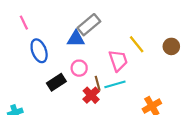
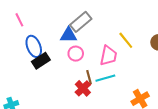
pink trapezoid: (118, 61) -> (108, 56), turned 30
pink circle: (79, 68) -> (76, 54), moved
black rectangle: (56, 82) -> (41, 61), moved

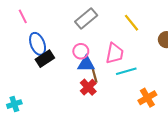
blue triangle: (69, 35) -> (86, 64), moved
yellow line: (126, 40) -> (132, 23), moved
cyan line: (105, 78) -> (126, 71), moved

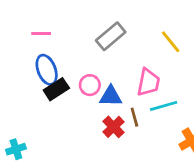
pink line: (23, 16) -> (41, 33), moved, turned -64
pink circle: (81, 51) -> (90, 85), moved
brown line: (95, 76) -> (134, 117), moved

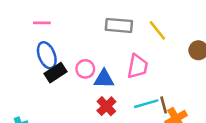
gray rectangle: (111, 36) -> (119, 25), moved, turned 45
cyan line: (164, 106) -> (146, 104), moved
brown line: (134, 117) -> (164, 105), moved

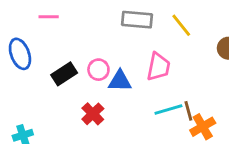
blue ellipse: (47, 55) -> (20, 54), moved
red cross: (106, 106) -> (93, 114), moved

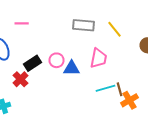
red cross: (93, 114) -> (20, 79), moved

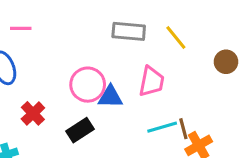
pink line: (22, 23) -> (21, 28), moved
pink circle: (56, 60) -> (88, 85), size x1.5
black rectangle: (32, 63) -> (80, 130), moved

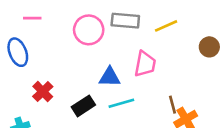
yellow line: (176, 37) -> (166, 26), turned -75
pink circle: (88, 85) -> (89, 30), moved
cyan line: (162, 127) -> (121, 103), moved

